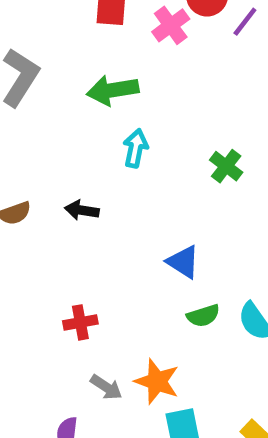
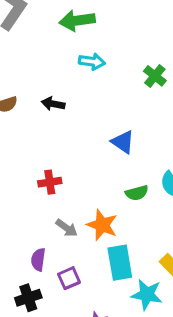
cyan arrow: (135, 148) -> (92, 62), turned 85
green semicircle: (203, 316) -> (137, 193), moved

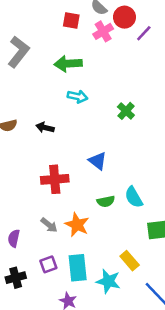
red cross: (50, 182) -> (55, 179), moved, size x1.5
purple semicircle: (38, 260) -> (14, 238), moved
cyan rectangle: (120, 263) -> (78, 268), moved

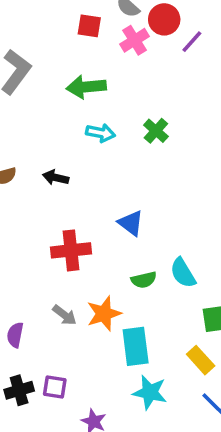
green cross: (126, 111) -> (156, 131), moved
orange star: (77, 225) -> (104, 314), turned 30
yellow rectangle: (130, 261) -> (201, 360), moved
purple square: (48, 264) -> (55, 387), moved, turned 30
cyan rectangle: (78, 268) -> (136, 346), moved

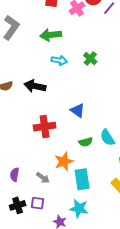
black arrow: (56, 178) -> (35, 86), size x1.5
gray arrow: (65, 315) -> (43, 178), moved
cyan star: (150, 392) -> (79, 209), moved

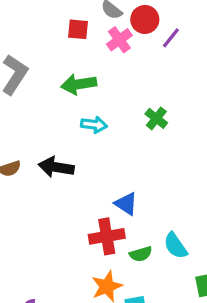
green cross: (90, 58) -> (156, 118), moved
red cross: (45, 127) -> (107, 236), moved

